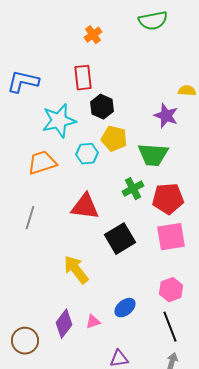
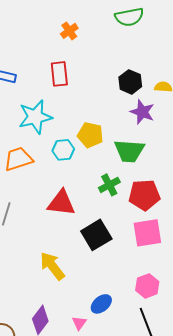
black hexagon: (102, 107) -> (130, 82), moved
pink triangle: (93, 322) -> (79, 323), moved, turned -35

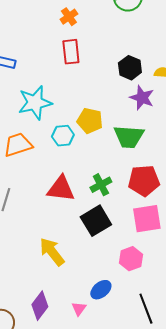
red rectangle: (59, 74) -> (71, 52), moved
green cross: (109, 185) -> (101, 185), moved
pink hexagon: (147, 286) -> (131, 259), moved

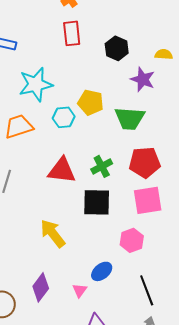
black hexagon: (130, 68) -> (117, 48), moved
black square: (96, 221) -> (97, 202), turned 32

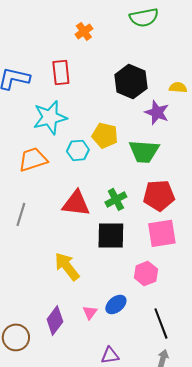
red rectangle: (72, 33) -> (61, 72), moved
black hexagon: (117, 48) -> (131, 81), size x1.4
pink triangle: (80, 290) -> (90, 312), moved

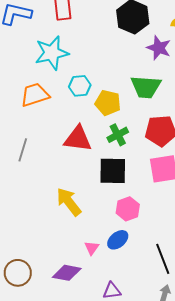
yellow pentagon: (105, 135) -> (108, 103), moved
pink hexagon: (146, 273) -> (128, 209), moved
purple diamond: (55, 320) -> (67, 273), moved, turned 64

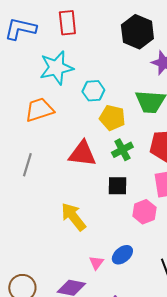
cyan hexagon: (80, 86) -> (93, 91), moved
black square: (113, 171) -> (117, 186), size x0.7
pink hexagon: (128, 209) -> (144, 212), moved

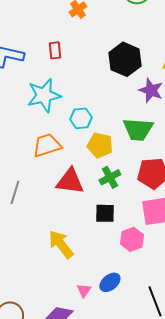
red rectangle: (67, 23) -> (55, 50), size x0.7
orange trapezoid: (39, 110) -> (47, 145), moved

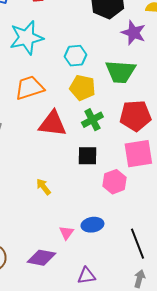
cyan hexagon: (81, 118) -> (75, 56), moved
yellow arrow: (61, 244) -> (43, 187), size x0.6
blue ellipse: (110, 282) -> (92, 225), turned 30

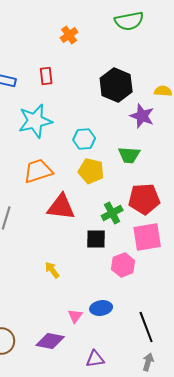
green trapezoid: (120, 72) -> (129, 155), size x0.7
green cross: (92, 120) -> (112, 213), moved

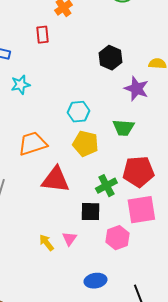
red rectangle: (46, 76) -> (42, 35), moved
black hexagon: (116, 85) -> (110, 58), size x0.7
cyan star: (35, 121) -> (20, 85), moved, size x0.6
pink triangle: (75, 316) -> (69, 239), moved

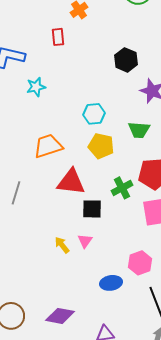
black square: (90, 212) -> (92, 209), moved
pink hexagon: (117, 238) -> (140, 263), moved

